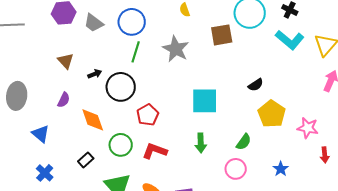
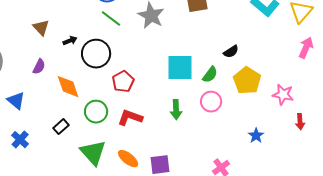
green line: (136, 52) -> (111, 19), turned -70
green semicircle: (244, 142) -> (210, 75), moved
pink circle: (236, 169) -> (211, 102), moved

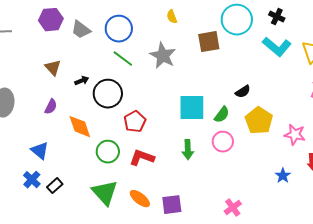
blue triangle: (16, 101) -> (40, 151), moved
black rectangle: (61, 127) -> (55, 186), moved
blue star: (256, 136) -> (283, 176), moved

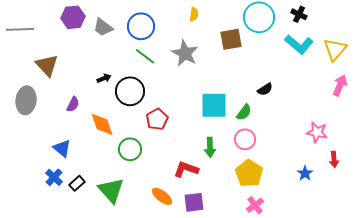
yellow semicircle: (172, 17) -> (194, 14), turned -152
brown triangle: (53, 68) -> (47, 65), moved, size x1.4
yellow pentagon: (259, 121) -> (249, 173), moved
red L-shape: (142, 158) -> (186, 169), moved
green triangle: (105, 193) -> (111, 190), moved

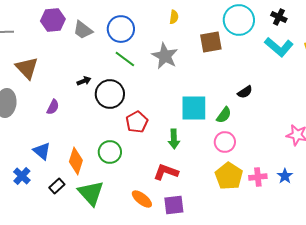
orange diamond: (102, 124) -> (76, 161), moved, turned 36
green arrow: (210, 147) -> (174, 139), moved
blue cross: (54, 177) -> (22, 176), moved
pink cross: (255, 205) -> (258, 177), moved, turned 30

